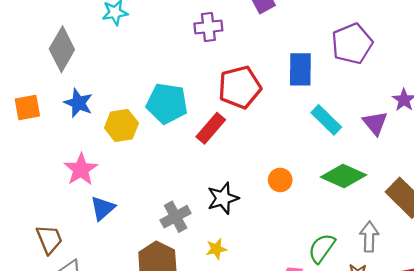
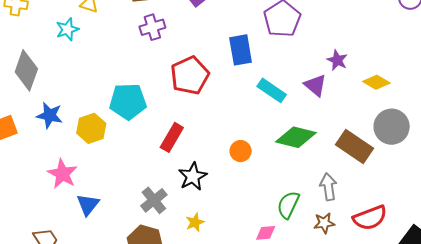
red rectangle: (211, 128) -> (172, 137), moved

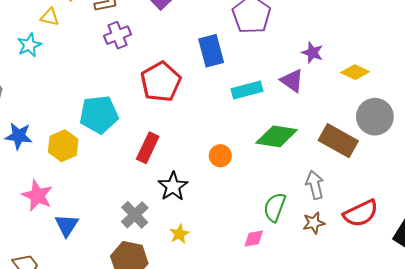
cyan rectangle: (272, 90) -> (247, 90), turned -44

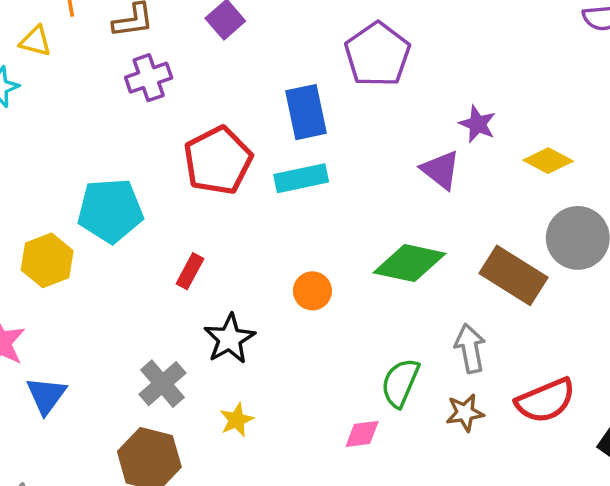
cyan rectangle: (247, 90) -> (301, 178), moved
red rectangle: (148, 148) -> (190, 271), size x0.7

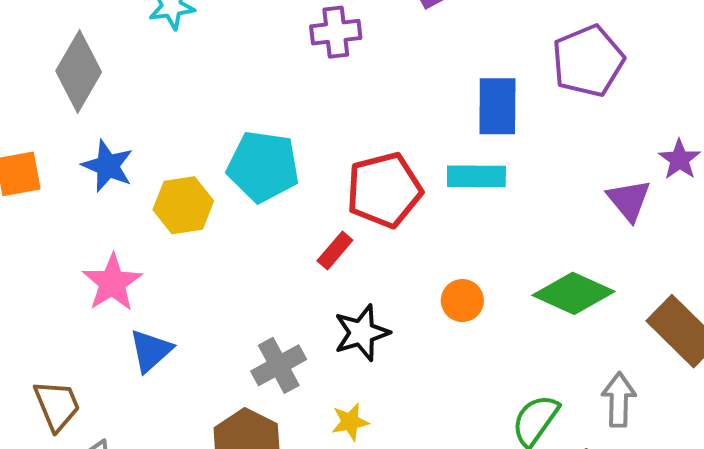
red pentagon: (218, 160) -> (384, 190), moved

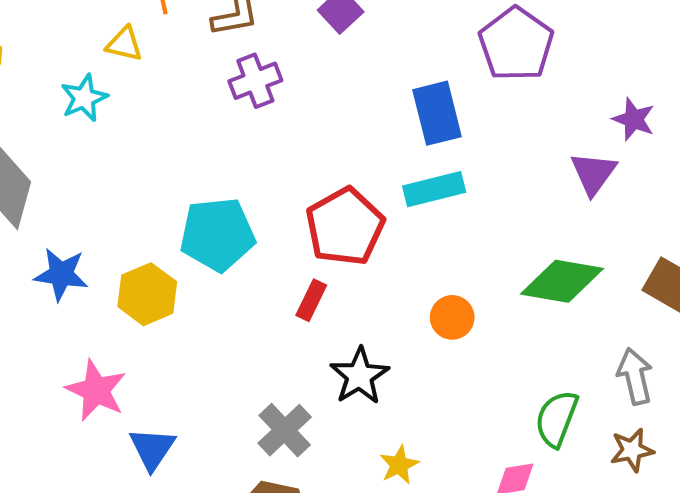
purple triangle: (629, 200) -> (593, 173), turned 30
yellow star: (350, 422) -> (399, 465), moved

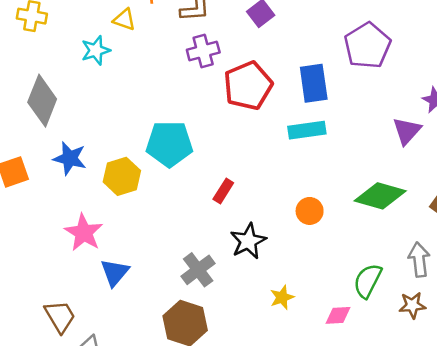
red pentagon: (345, 227) -> (248, 86), moved
yellow star: (399, 465) -> (282, 297), moved

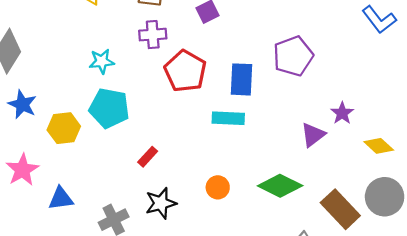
cyan star: (96, 50) -> (102, 61), moved
red pentagon: (248, 86) -> (185, 71), turned -30
blue triangle: (115, 273) -> (61, 198), moved, turned 32

